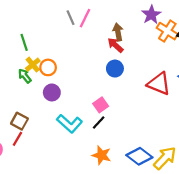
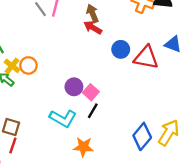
blue circle: (115, 69) -> (121, 49), moved
purple circle: (52, 92) -> (74, 87), moved
orange star: (102, 155) -> (83, 147), moved
blue diamond: (139, 156) -> (142, 136), turned -75

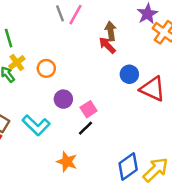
orange circle: (28, 65) -> (46, 68), moved
purple circle: (74, 87) -> (63, 99), moved
cyan L-shape: (63, 118) -> (36, 125), moved

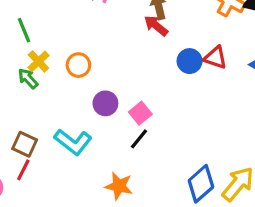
red triangle: (153, 89) -> (215, 58), moved, size x0.7

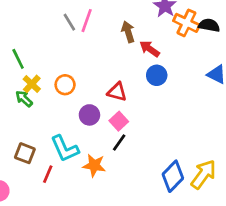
red arrow: (156, 26) -> (150, 49), moved
red triangle: (215, 58) -> (117, 92), moved
cyan L-shape: (73, 142) -> (65, 149), turned 32
red line: (23, 170) -> (48, 174), moved
orange star: (119, 186) -> (94, 165), moved

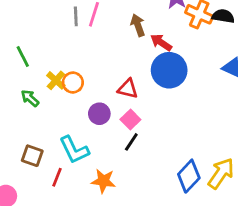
gray line: (69, 22) -> (76, 16), turned 30
blue circle: (157, 75) -> (169, 70), size x1.6
yellow cross: (32, 84) -> (56, 80), moved
orange star: (94, 165) -> (103, 181), moved

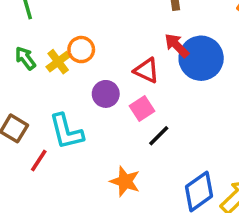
red arrow: (161, 42) -> (177, 46), moved
yellow cross: (56, 80) -> (58, 62), moved
black line: (131, 142) -> (159, 136), moved
orange star: (103, 181) -> (125, 181), moved

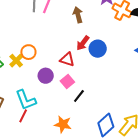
red arrow: (177, 46) -> (83, 43), turned -91
blue circle: (201, 58) -> (98, 49), size x0.7
red line: (39, 161) -> (23, 116), moved

